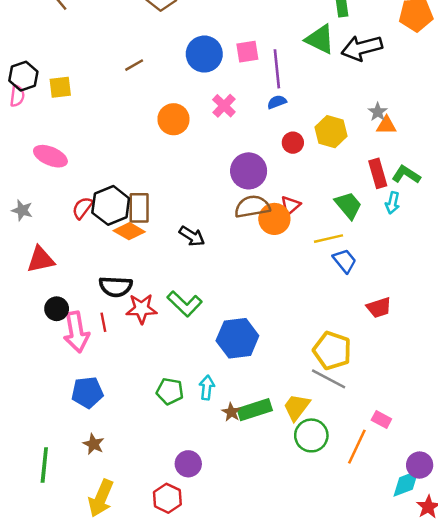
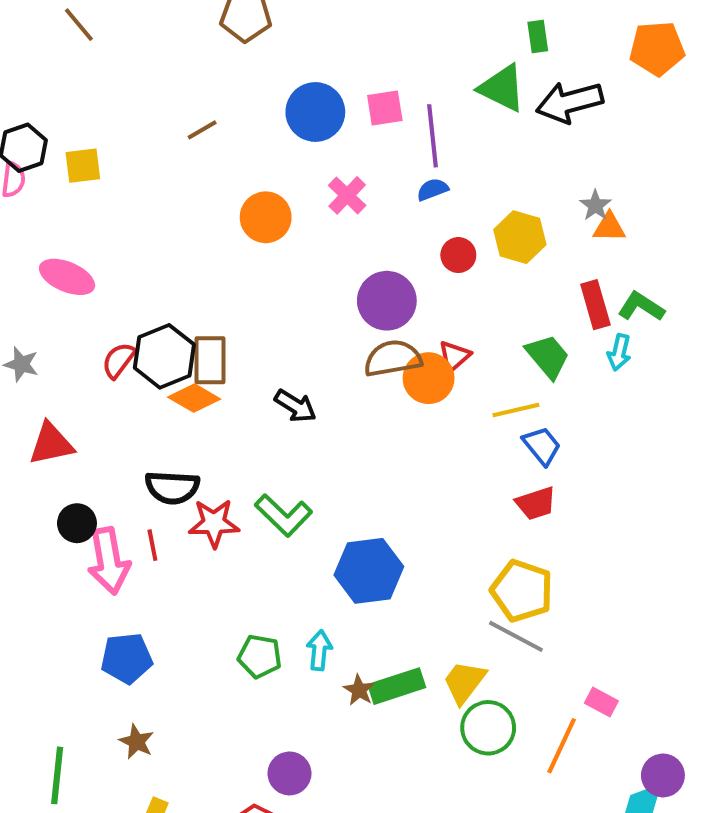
red trapezoid: (379, 308) -> (536, 503), moved

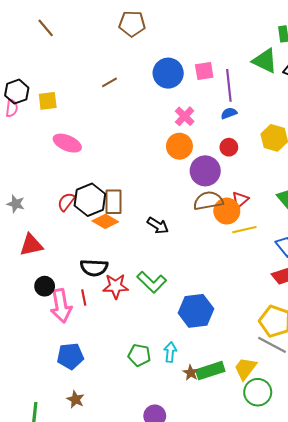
orange circle: (266, 217) -> (179, 146), moved
red circle: (458, 255) -> (229, 147), moved
pink ellipse: (67, 277) -> (67, 143), moved
yellow line: (516, 410) -> (244, 230), moved

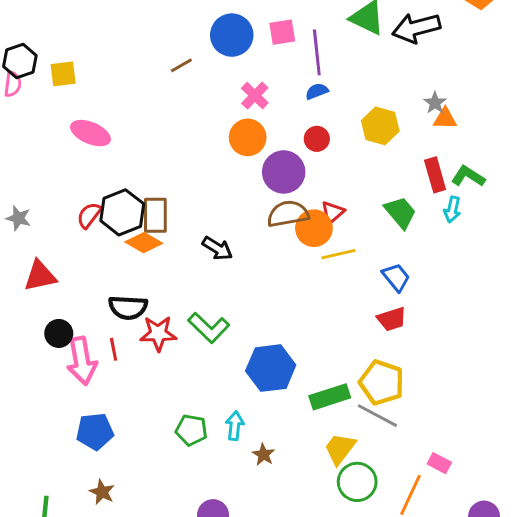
brown line: (109, 82) -> (181, 65), moved
green rectangle: (210, 371) -> (330, 397), moved

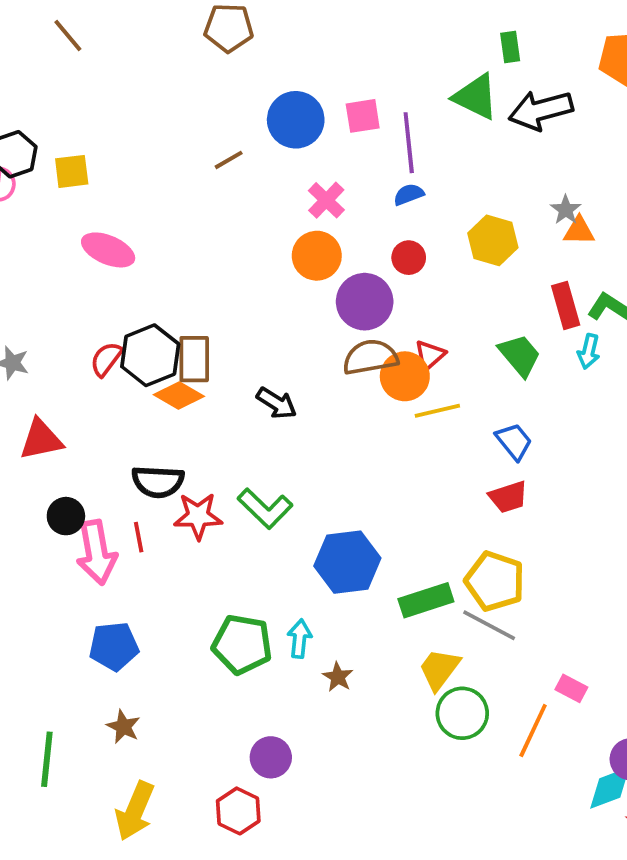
green pentagon: (191, 430) -> (242, 644), size x1.4

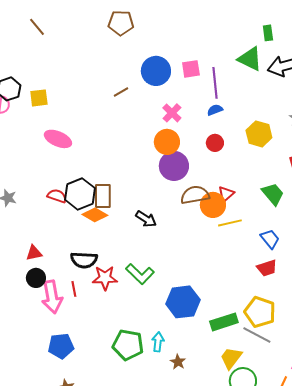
purple circle: (365, 302) -> (174, 166), moved
red semicircle: (106, 359) -> (57, 196), turned 72
red triangle: (41, 439) -> (34, 253), moved, size x0.7

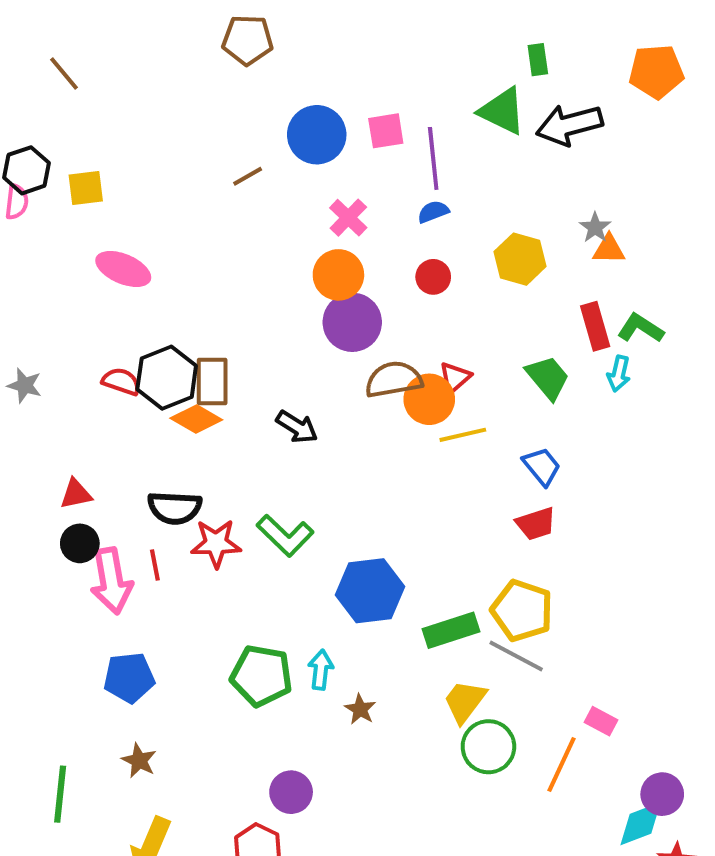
brown line: (37, 27) -> (64, 74), moved

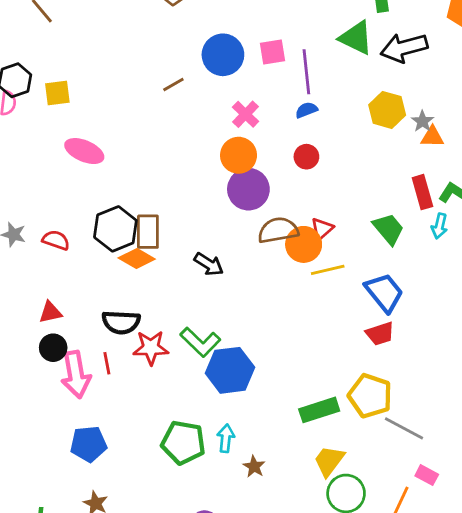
yellow hexagon: (520, 259) -> (387, 110), moved
red semicircle: (121, 382) -> (56, 240), moved
blue trapezoid: (542, 466) -> (384, 293), size x1.4
blue hexagon: (370, 591) -> (230, 370), moved
gray line: (516, 656) -> (404, 428), moved

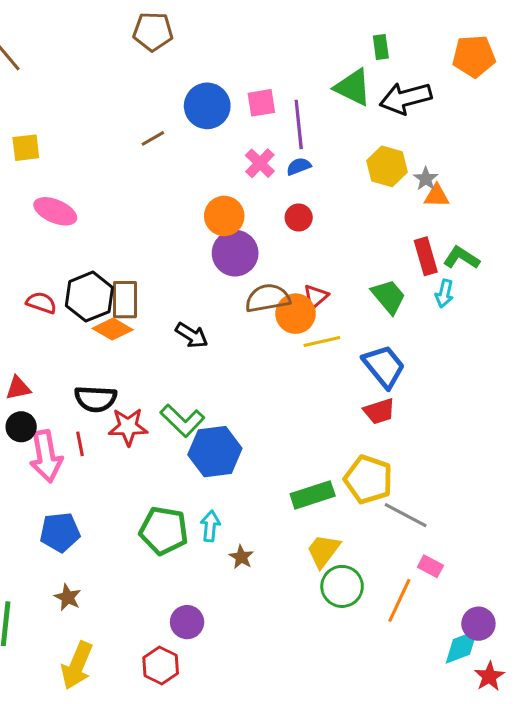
pink cross: (246, 114) -> (260, 163), moved
red semicircle: (56, 240) -> (41, 303), moved

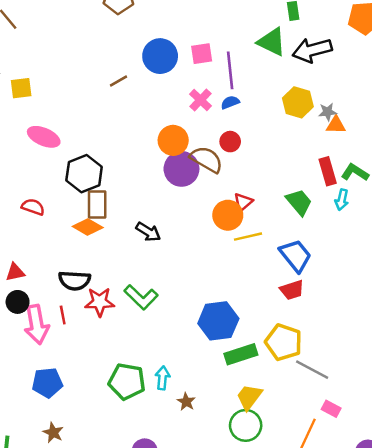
gray star: (426, 179) -> (328, 112), turned 30
black hexagon: (89, 297) -> (84, 174), moved
brown semicircle: (268, 298) -> (206, 159), moved, turned 40
blue hexagon: (215, 452) -> (218, 321), moved
green circle: (342, 586) -> (246, 425), moved

